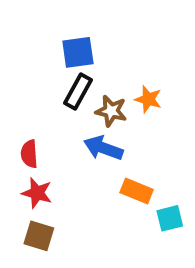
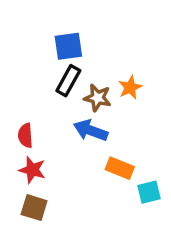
orange star: (148, 99) -> (130, 87), turned 30

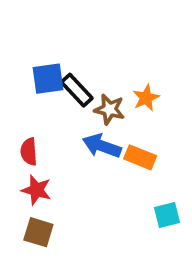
blue square: (68, 46) -> (48, 79), moved
black rectangle: (68, 81) -> (77, 90), turned -72
orange rectangle: (120, 168) -> (140, 157), moved

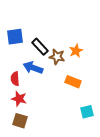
blue square: (48, 79) -> (15, 37), moved
blue arrow: (102, 146) -> (33, 68), moved

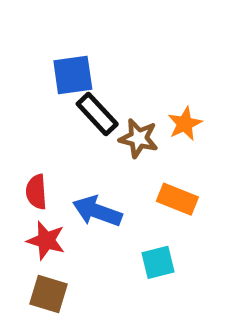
blue square: (15, 37) -> (73, 75), moved
blue arrow: (33, 68) -> (97, 211), moved
cyan square: (87, 112) -> (158, 262), moved

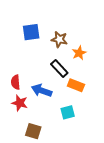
black rectangle: (97, 114) -> (59, 69), moved
brown star: (139, 138) -> (59, 39), moved
brown square: (49, 294) -> (33, 131), moved

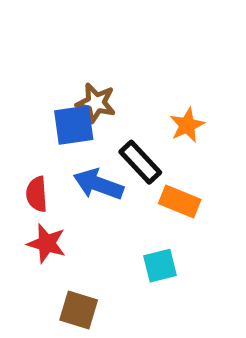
blue square: (31, 32) -> (74, 125), moved
brown star: (59, 39) -> (96, 103), moved
blue arrow: (42, 90) -> (98, 184), moved

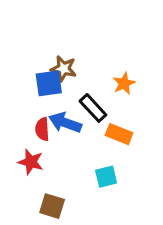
red semicircle: (37, 194) -> (42, 129), moved

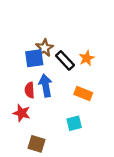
brown star: (64, 69) -> (44, 48), turned 30
black rectangle: (93, 108) -> (65, 60), moved
blue arrow: (65, 123) -> (46, 86), turned 60

